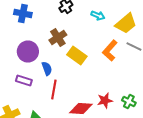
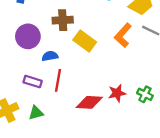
brown cross: (58, 38) -> (63, 20), turned 30
blue semicircle: (47, 68) -> (50, 56), turned -80
purple rectangle: (24, 80) -> (33, 82), moved

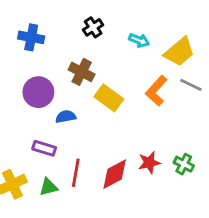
brown cross: (63, 20) -> (82, 72), turned 30
red line: (58, 80) -> (76, 173), moved
red diamond: (89, 102) -> (115, 174), turned -32

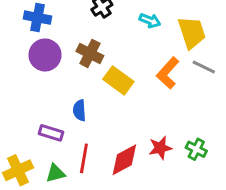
yellow trapezoid: (179, 52) -> (192, 33), turned -68
purple circle: (38, 92) -> (45, 55), moved
blue semicircle: (66, 117) -> (79, 110), moved, turned -84

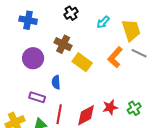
cyan arrow: (150, 21) -> (103, 22), turned 112
purple circle: (45, 55) -> (33, 58), moved
green cross: (196, 149) -> (134, 108), turned 32

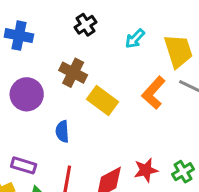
purple rectangle: (37, 97) -> (24, 165), moved

